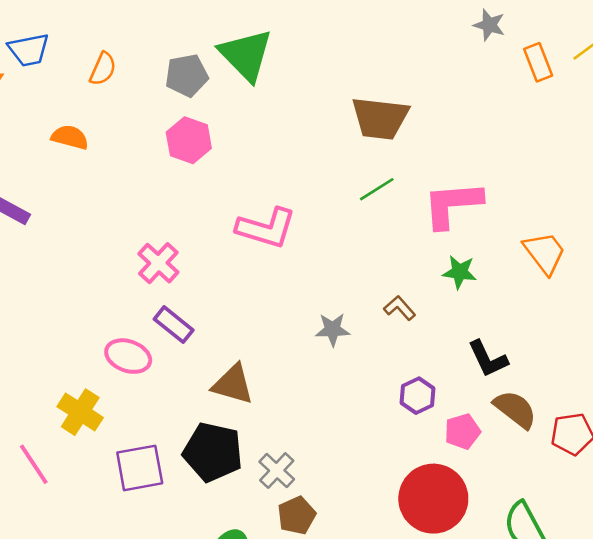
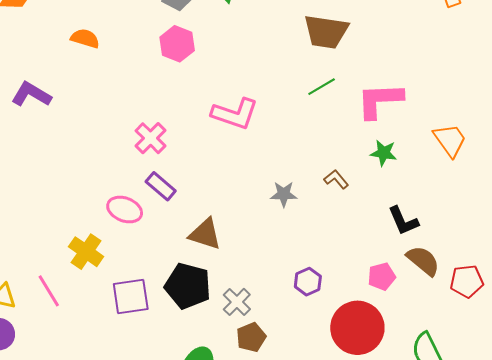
purple hexagon: (417, 396) -> (308, 282), moved

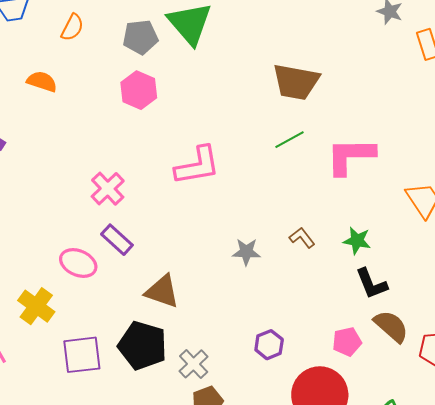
pink L-shape: (235, 114) -> (197, 166), turned -30
green star: (384, 153) -> (357, 241), moved

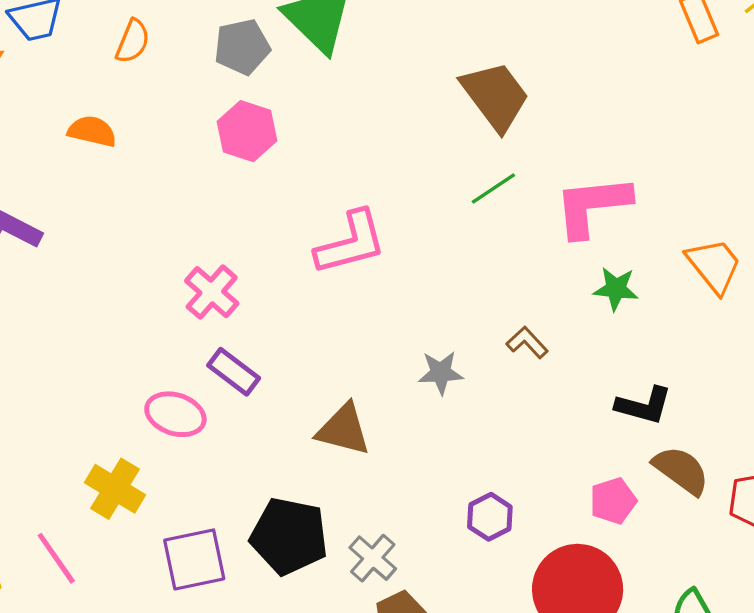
brown trapezoid: (296, 82) -> (495, 96), turned -132
green star: (357, 241) -> (616, 289), moved
black L-shape: (371, 284) -> (644, 406), turned -48
brown triangle: (162, 291) -> (343, 430), moved

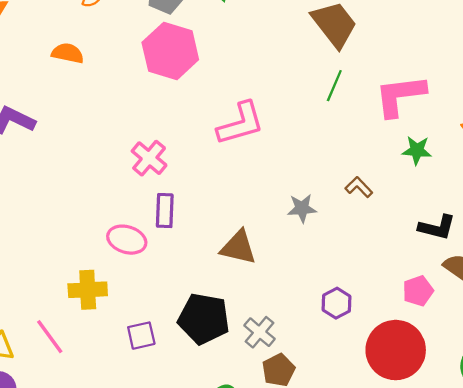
pink hexagon: (247, 131) -> (170, 51), size x1.4
green line: (493, 189) -> (334, 86), turned -32
purple rectangle: (234, 372) -> (165, 211), turned 56
yellow cross: (115, 489) -> (88, 290), turned -33
purple square: (194, 559) -> (141, 336), size x0.7

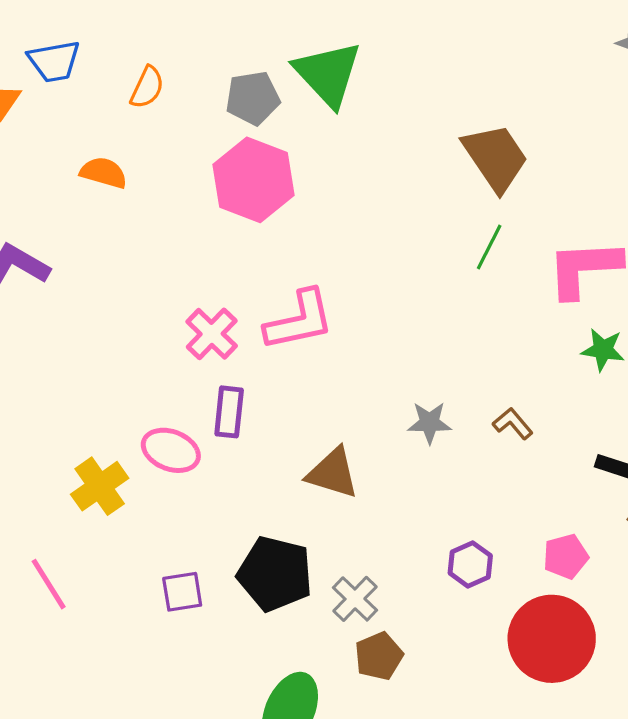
pink L-shape: (241, 124) -> (299, 320), moved
brown L-shape: (359, 187) -> (513, 424), moved
yellow cross: (88, 290) -> (100, 486), moved, turned -36
pink pentagon: (418, 291) -> (566, 556), moved

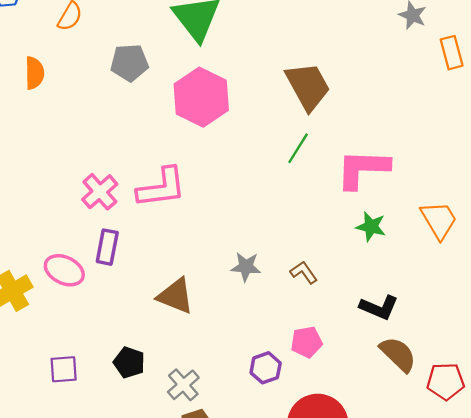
gray pentagon: (253, 98) -> (129, 63), moved
orange semicircle: (104, 173) -> (34, 73), turned 68
pink hexagon: (254, 180) -> (201, 97), moved
pink pentagon: (566, 556) -> (307, 342), moved
black pentagon: (275, 574) -> (129, 362), size x0.6

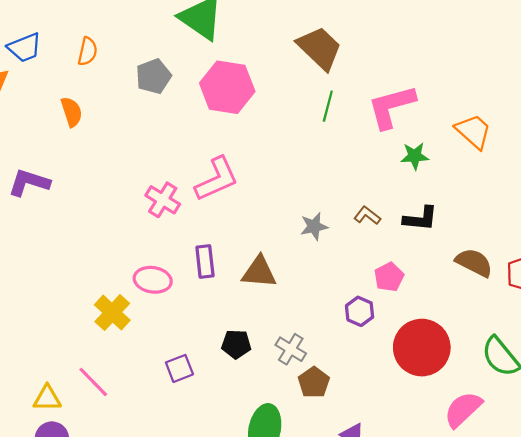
purple rectangle: (107, 247) -> (205, 262), moved
black L-shape: (379, 307) -> (420, 219), moved

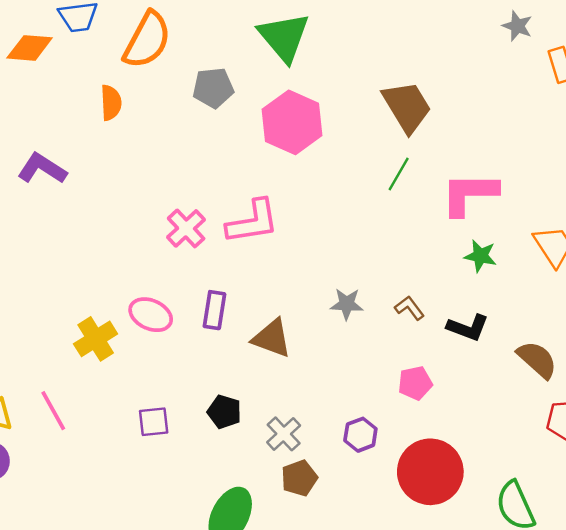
orange semicircle: (88, 51) -> (147, 40), size x1.8
brown semicircle: (474, 263) -> (537, 360), moved
purple hexagon: (360, 311) -> (360, 435), moved

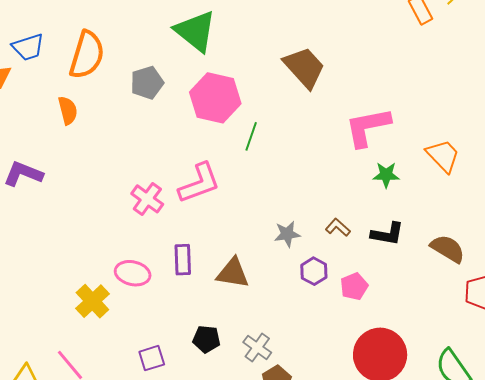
green line: (399, 174) -> (251, 136), moved
purple hexagon: (360, 435) -> (314, 271), moved

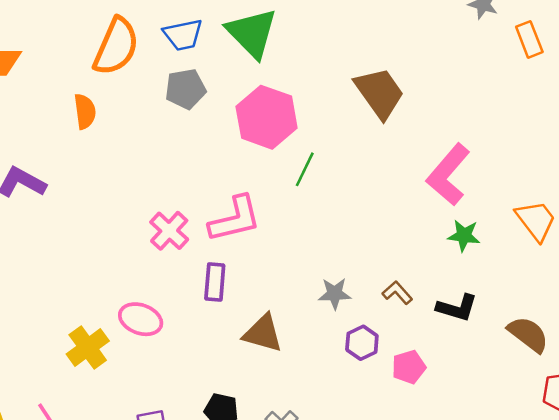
blue trapezoid: (28, 47) -> (183, 35), moved
pink L-shape: (368, 127) -> (448, 175), turned -45
purple rectangle: (183, 260) -> (215, 282), moved

